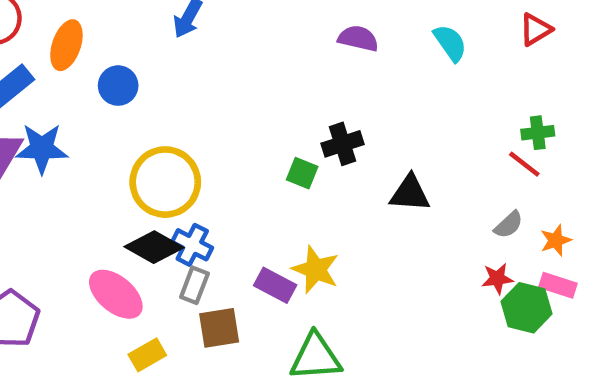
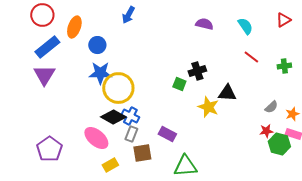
blue star: (42, 148) -> (100, 73), moved
red line: (524, 164) -> (251, 57), moved
yellow star: (316, 270) -> (208, 107), moved

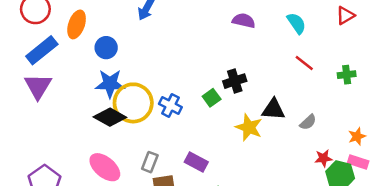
green square: (179, 84) -> (212, 98), turned 32
gray semicircle: (271, 107) -> (308, 122), moved
blue cross: (130, 116) -> (170, 105), moved
black diamond: (113, 117) -> (110, 117), moved

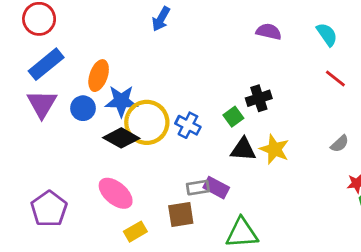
orange ellipse: (77, 24) -> (99, 76), moved
blue circle: (106, 48) -> (83, 108), moved
black triangle: (273, 109) -> (243, 149), moved
gray rectangle: (150, 162) -> (198, 188), moved, turned 60

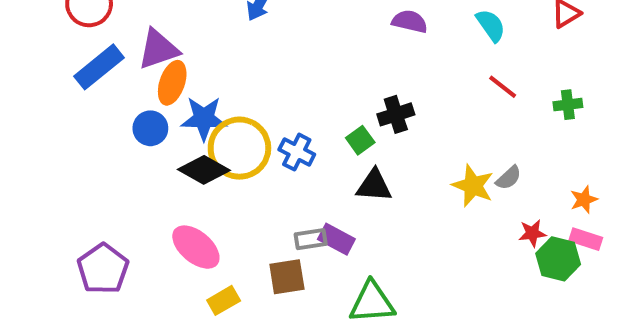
purple triangle: (42, 104) -> (158, 49), moved, turned 40
yellow star: (274, 149) -> (473, 186), moved

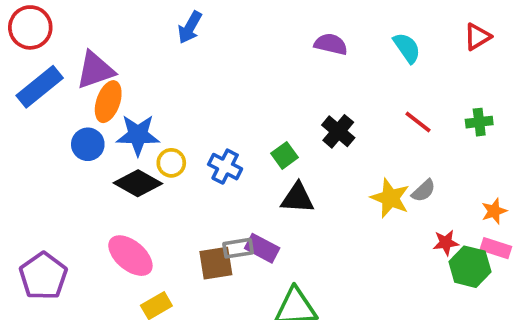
red line: (503, 87) -> (418, 122), moved
black cross: (396, 114) -> (338, 131), moved, turned -32
yellow circle: (239, 148) -> (171, 163), size x0.5
brown square: (287, 277) -> (216, 263), moved

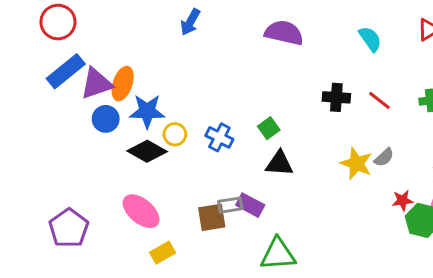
purple semicircle: (331, 44) -> (284, 33), moved, size x1.4
purple triangle: (95, 70) -> (96, 84), moved
black cross: (338, 131) -> (336, 97), moved, turned -36

